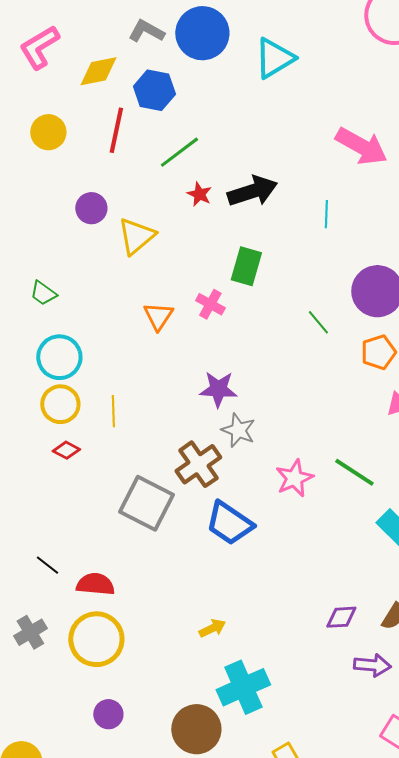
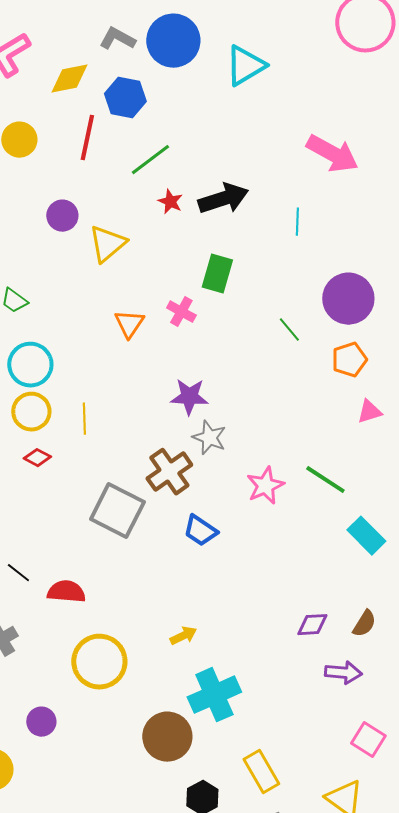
blue trapezoid: (229, 523) -> (200, 531), size x0.7
yellow circle: (96, 639) -> (99, 662), moved
purple circle: (108, 714) -> (41, 722), moved

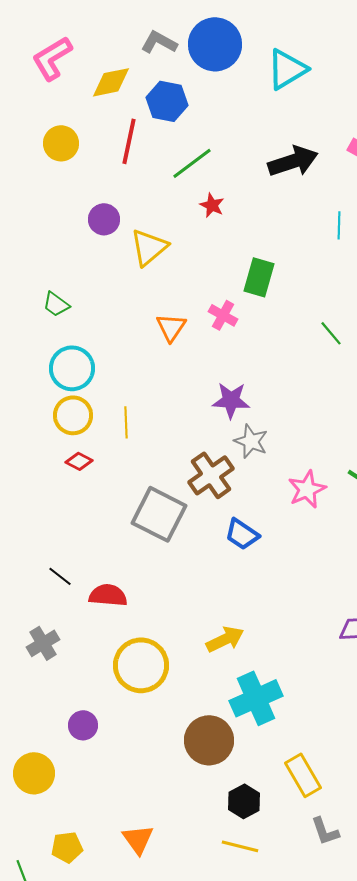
black arrow: (223, 199) -> (293, 161), moved
yellow arrow: (183, 636) -> (225, 639), size x1.4

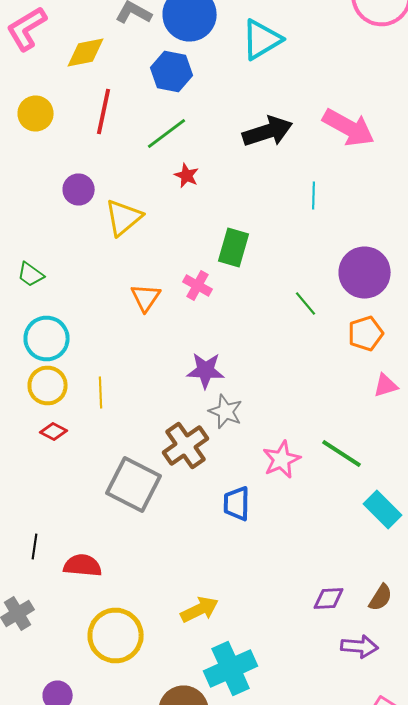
blue hexagon: (167, 101) -> (172, 72), moved
blue trapezoid: (242, 534) -> (237, 504), moved, turned 57
black line: (60, 576) -> (35, 546), turned 60

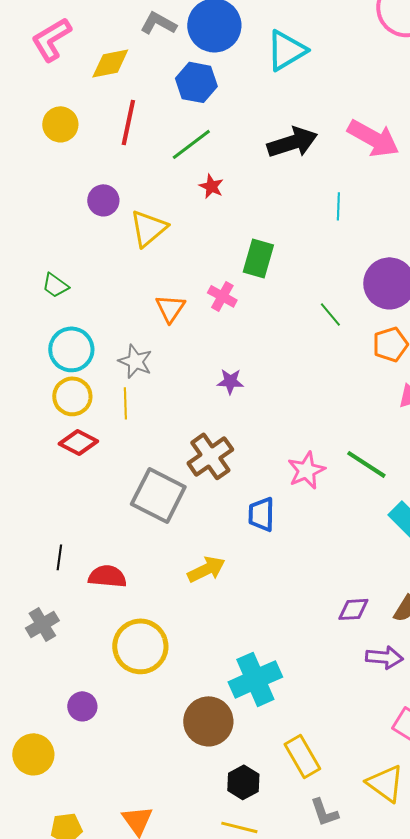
purple star: (206, 370) -> (230, 381), size x0.7
gray star: (226, 412) -> (135, 361), moved
red diamond: (54, 432) -> (78, 442), size x1.4
yellow arrow: (200, 610) -> (206, 569), moved

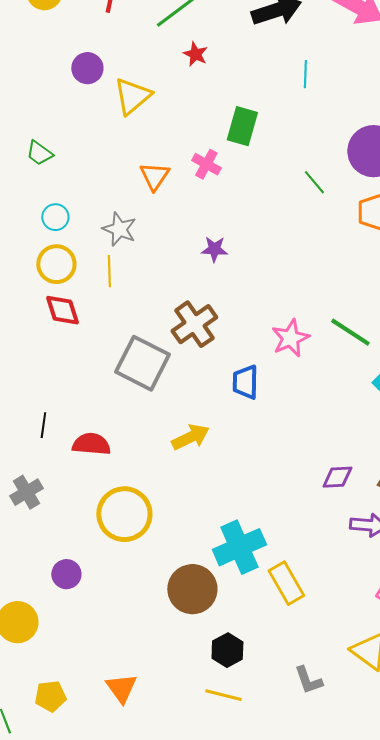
cyan line: (338, 206) -> (305, 74), moved
cyan circle: (71, 349) -> (55, 217), size x0.6
red diamond: (78, 442) -> (62, 310), turned 45
yellow rectangle: (302, 756) -> (286, 583), moved

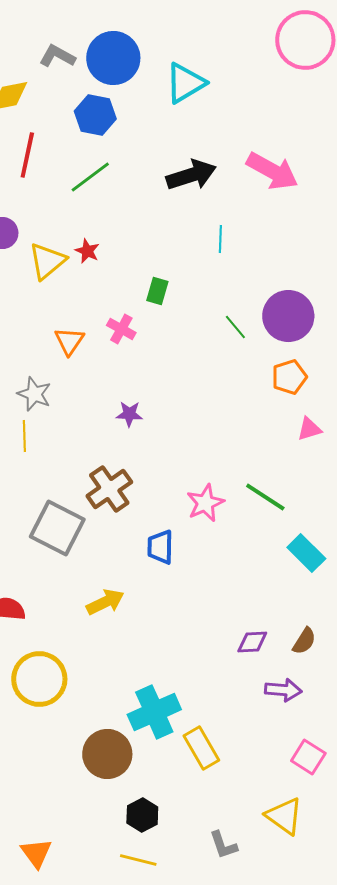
red star: (195, 54) -> (87, 251), moved
green rectangle: (242, 126) -> (157, 291), size x0.7
green line: (314, 182) -> (235, 327), moved

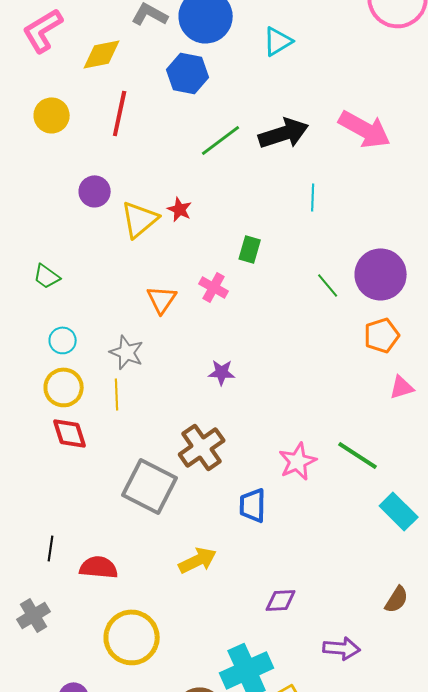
cyan triangle: (185, 83) -> (278, 41), size x0.7
green line: (90, 177) -> (221, 140), moved
purple diamond: (252, 642) -> (281, 600), moved
purple arrow: (283, 690) -> (342, 648), moved

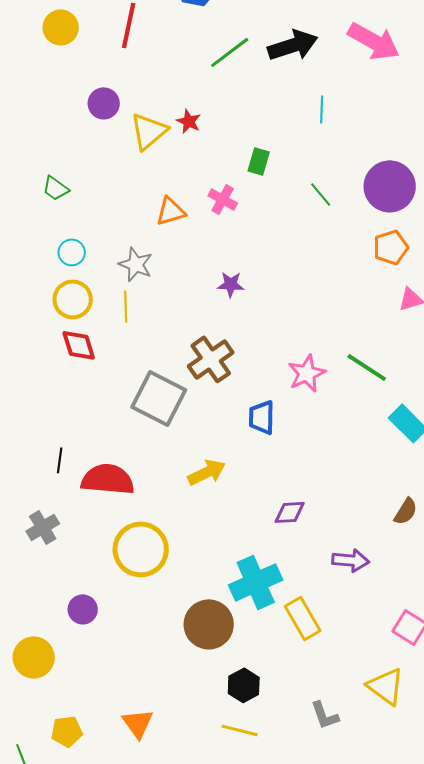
green line: (328, 285) -> (321, 194), moved
orange triangle: (162, 299) -> (171, 211), turned 40
red semicircle: (99, 567) -> (108, 479), size x1.4

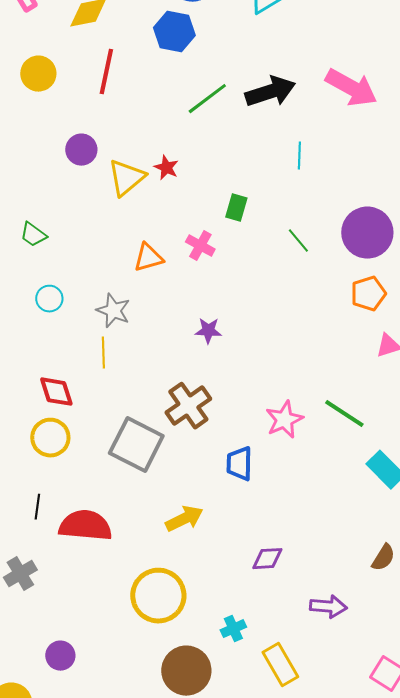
yellow circle: (73, 299) -> (50, 438), moved
yellow circle: (141, 549) -> (158, 596), moved
cyan cross: (256, 582) -> (233, 629), size x0.5

